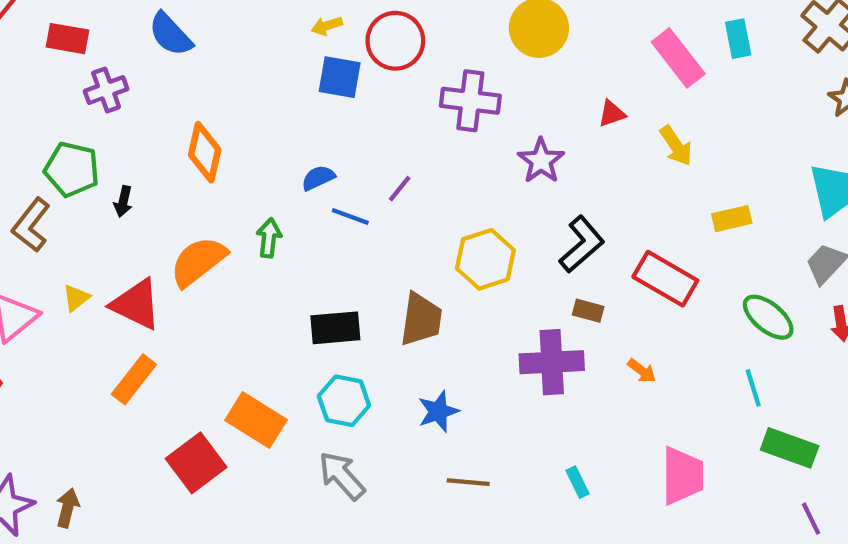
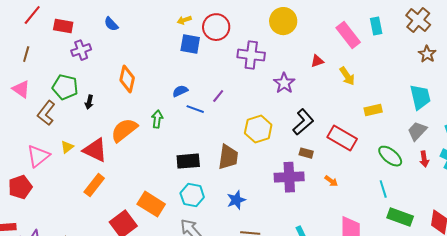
blue semicircle: (170, 34) -> (111, 24), size x0.7

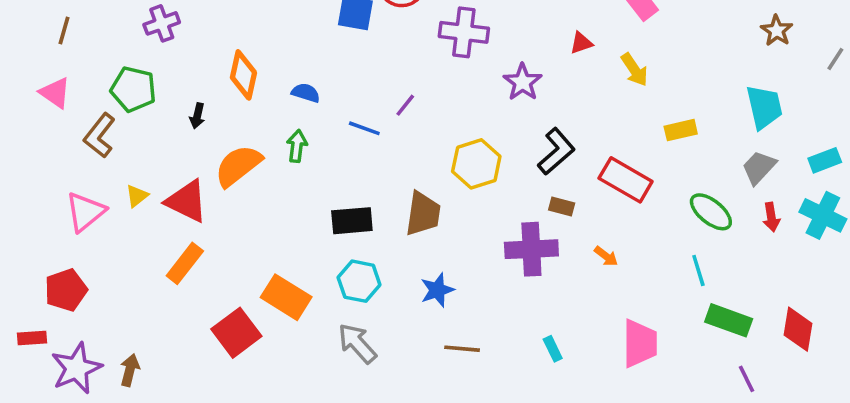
blue semicircle: (180, 91) -> (306, 93), moved, turned 42
black arrow: (89, 102) -> (197, 116), moved
red pentagon: (20, 187) -> (66, 290), moved

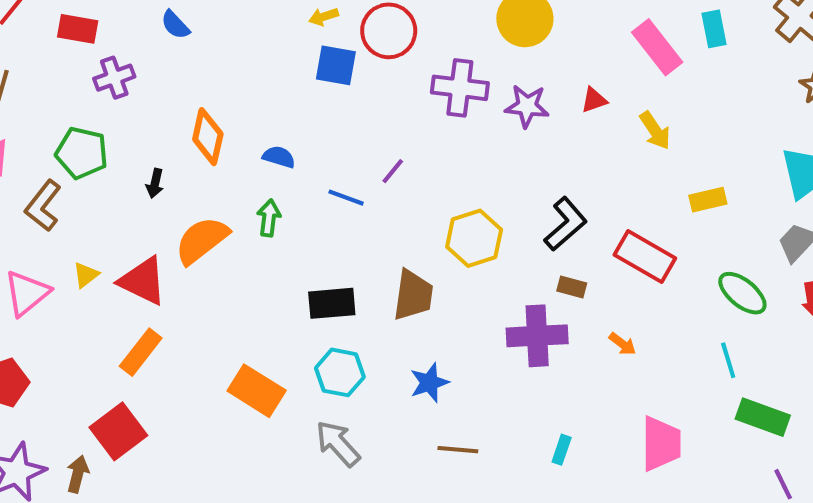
purple star: (523, 82) -> (527, 106), moved, turned -30
red square: (236, 333) -> (118, 431), moved
cyan rectangle: (553, 349) -> (562, 450), turned 45

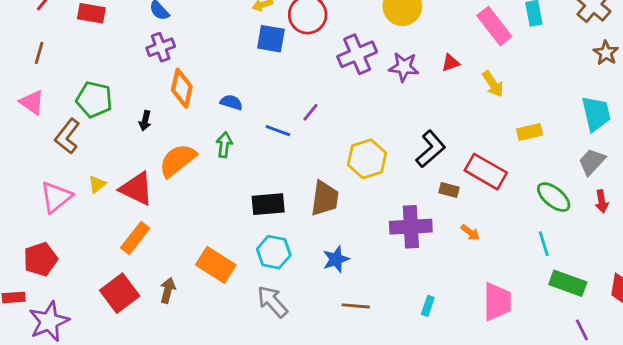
purple cross: (114, 78) -> (161, 47), moved
purple cross: (460, 88) -> (357, 54), turned -30
brown rectangle: (572, 287) -> (449, 190), moved
brown arrow: (78, 474) -> (168, 290), moved

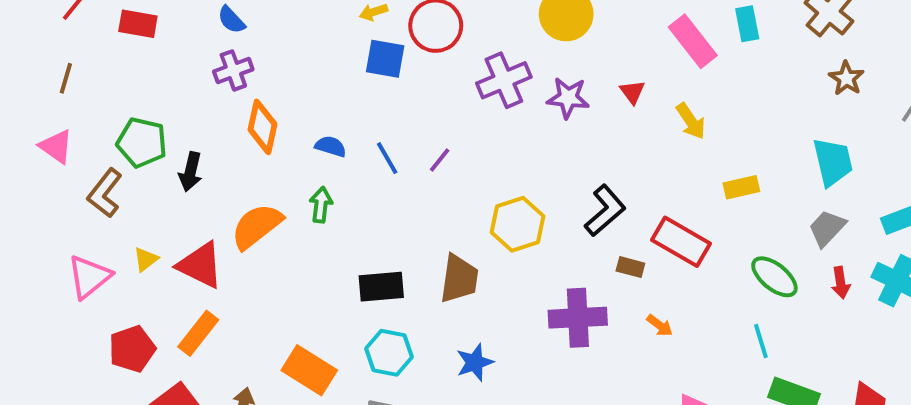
red triangle: (450, 63) -> (632, 92), turned -48
black arrow: (145, 121) -> (190, 172), moved, size x1.4
blue line: (278, 131) -> (387, 158), moved, turned 40
red pentagon: (40, 259) -> (132, 349), moved

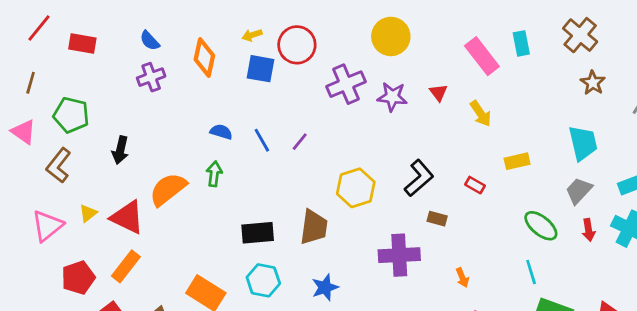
orange diamond: (262, 127) -> (204, 57), moved
green pentagon: (142, 142) -> (71, 115), moved
red rectangle: (681, 242) -> (475, 185), moved, size x0.5
orange arrow: (660, 325) -> (462, 278), moved, turned 30

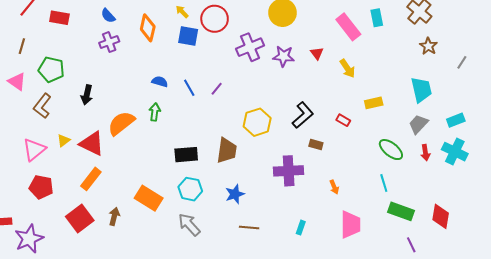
yellow arrow: (252, 35) -> (182, 12), turned 64
red pentagon: (78, 278) -> (41, 187), moved, turned 30

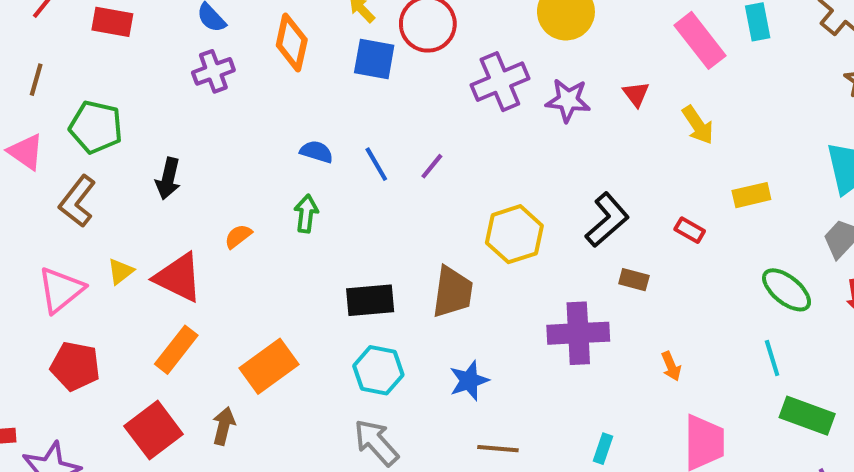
orange semicircle: (121, 123) -> (238, 236), size x0.5
orange rectangle: (149, 198) -> (269, 366), moved, turned -68

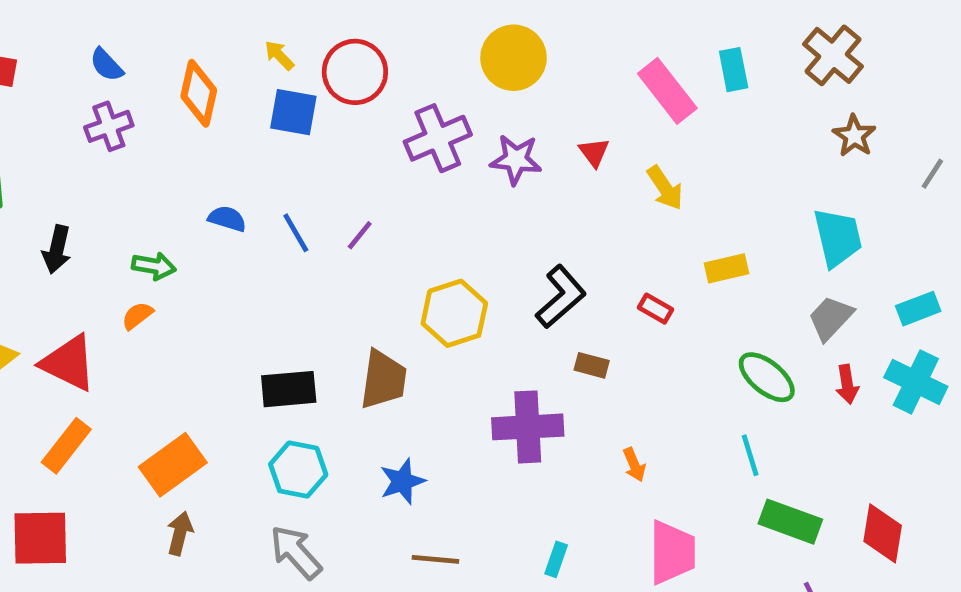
green arrow: (306, 214) -> (154, 266), moved, turned 93
brown arrow: (224, 426) -> (180, 533), moved
red square: (154, 430) -> (40, 538), turned 36

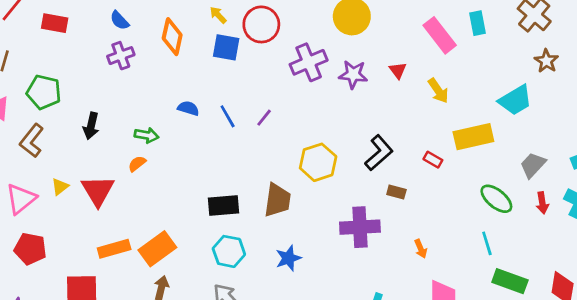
cyan trapezoid: (838, 238) -> (515, 100), moved, turned 72
yellow rectangle: (726, 268) -> (473, 137), size x1.6
red triangle: (69, 363) -> (98, 191), turned 33
orange rectangle: (66, 446) -> (114, 249), moved, turned 36

